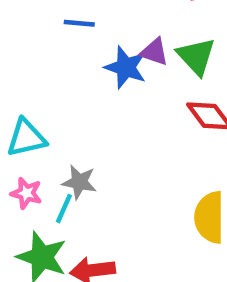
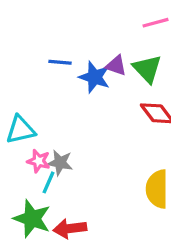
blue line: (79, 23) -> (60, 62), moved
pink star: (26, 193) -> (39, 161), moved

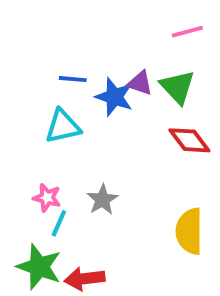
cyan triangle: (20, 130) -> (63, 126), moved
gray star: (60, 163) -> (102, 200), moved, turned 30

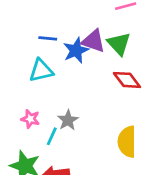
purple triangle: (140, 83) -> (93, 41), size x1.4
blue star: (114, 97) -> (76, 50), turned 30
cyan line: (59, 223) -> (52, 136), moved

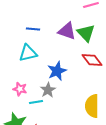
blue star: (76, 50) -> (57, 71), moved
cyan line: (52, 136) -> (36, 102), turned 56

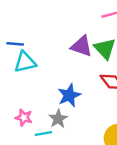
blue line: (33, 29) -> (15, 44), moved
cyan triangle: (28, 53) -> (25, 62), moved

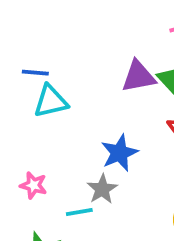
purple triangle: (82, 46) -> (138, 76), turned -30
pink star: (24, 118) -> (33, 185), moved

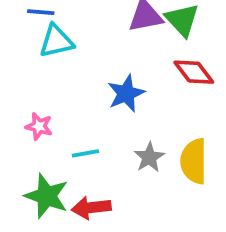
gray star: (102, 189) -> (149, 157), moved

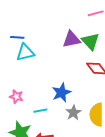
blue star: (126, 93) -> (61, 93), moved

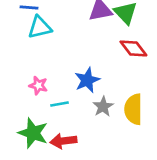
pink star: (16, 97) -> (38, 85), moved

